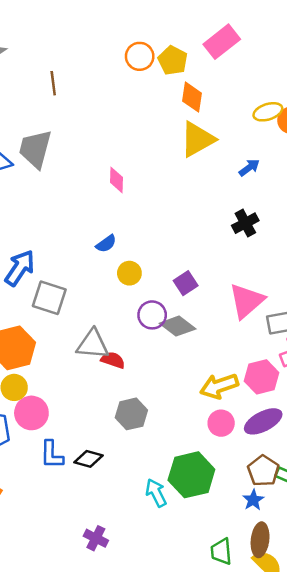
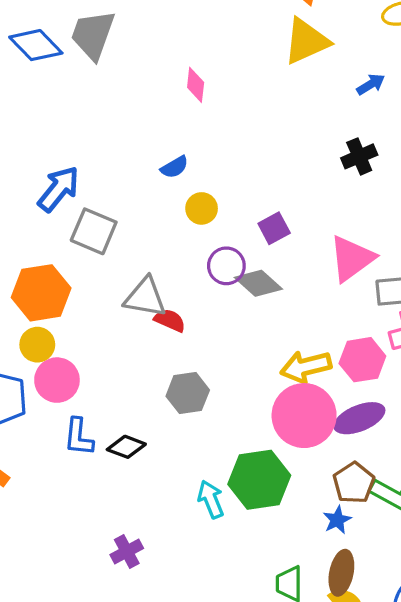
pink circle: (221, 423) -> (304, 416), size x1.8
purple cross: (96, 538) -> (127, 552), turned 30

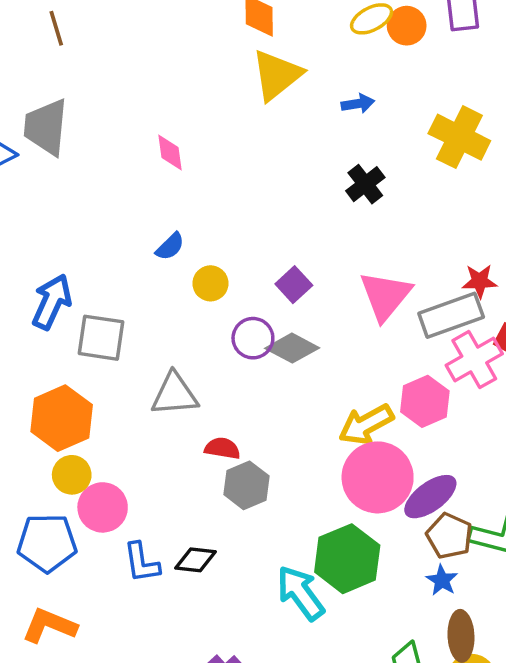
blue arrow: (371, 84) -> (358, 104), turned 36
red semicircle: (170, 320) -> (222, 448), moved
purple ellipse: (359, 418) -> (430, 497), moved
cyan arrow: (211, 499) -> (301, 593), size x1.4

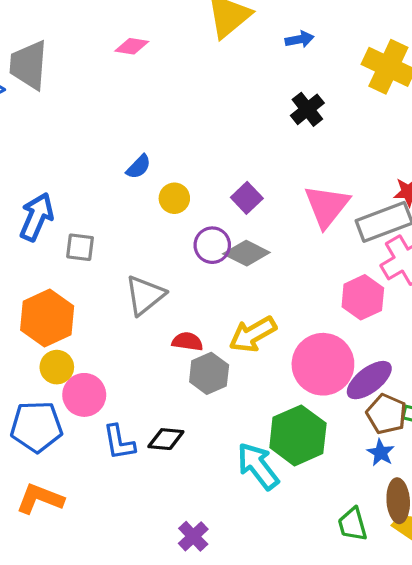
pink diamond: (170, 152) -> (132, 46), moved, turned -72
gray square: (101, 338) -> (80, 247), size x0.7
gray triangle: (174, 394) -> (145, 295), turned -33
yellow arrow: (366, 424) -> (253, 334), moved

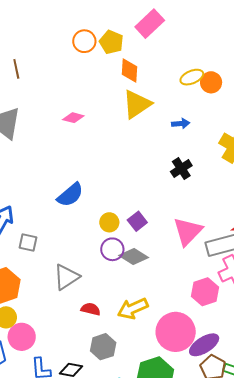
blue semicircle: (139, 167) -> (70, 195), size x1.6
yellow circle: (174, 198) -> (109, 222), moved
gray hexagon: (209, 373) -> (103, 347), moved

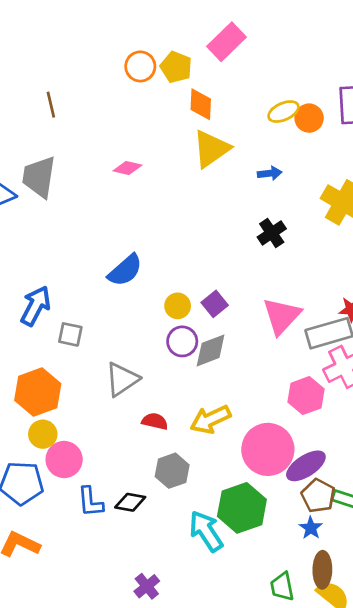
gray diamond: (134, 256) -> (211, 350), turned -52

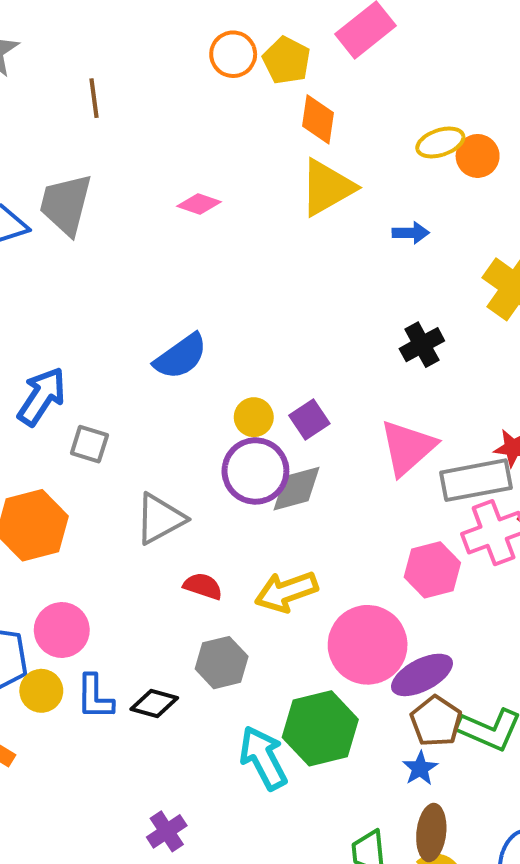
black cross: (272, 233) -> (422, 345), moved
purple circle: (182, 341) -> (255, 471), size x1.4
yellow circle: (43, 434) -> (41, 691), moved

